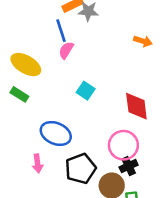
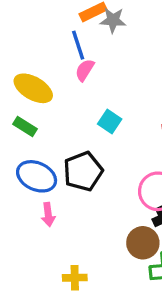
blue ellipse: (56, 133) -> (37, 176), moved
black pentagon: (80, 169) -> (83, 171), moved

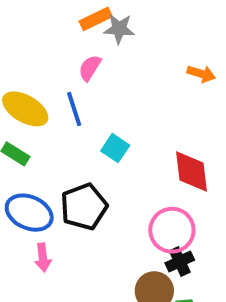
blue line: (78, 45) -> (74, 109), moved
pink semicircle: (85, 70) -> (90, 68), moved

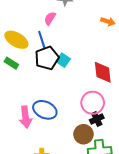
black pentagon: (84, 207) -> (47, 58), moved
blue ellipse: (29, 213) -> (45, 110), moved
pink arrow: (43, 258) -> (26, 117), size x1.5

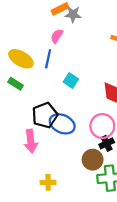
blue line: (42, 40) -> (48, 59), turned 30
black pentagon: (47, 58) -> (45, 115), moved
blue ellipse: (45, 110) -> (62, 124), moved

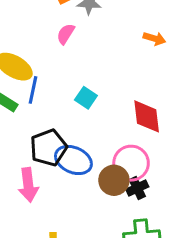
blue line: (48, 59) -> (33, 90), moved
brown circle: (93, 160) -> (114, 180), moved

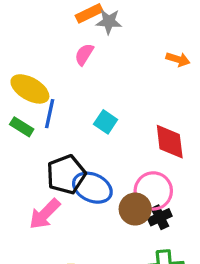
pink arrow: (28, 185) -> (45, 214), turned 52

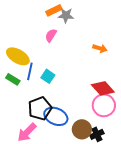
orange arrow: (178, 59) -> (100, 48), moved
cyan square: (106, 122) -> (48, 76), moved
red diamond: (170, 142) -> (103, 88), turned -35
pink circle: (153, 191) -> (104, 105), moved

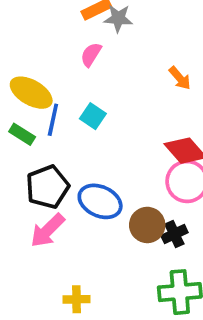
orange arrow: (100, 48) -> (180, 78), turned 32
cyan square: (48, 76) -> (93, 116), moved
black pentagon: (40, 108) -> (47, 187), moved

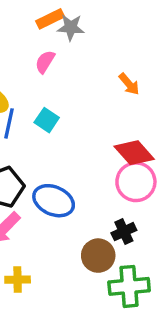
brown circle: (147, 225) -> (98, 256), moved
yellow cross: (76, 299) -> (18, 280), moved

